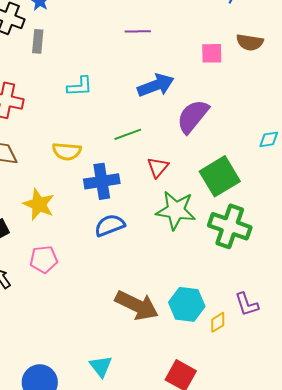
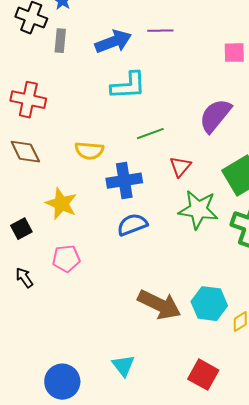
blue arrow: (156, 85) -> (113, 42), moved
cyan L-shape: (80, 86) -> (128, 86), moved, size x1.4

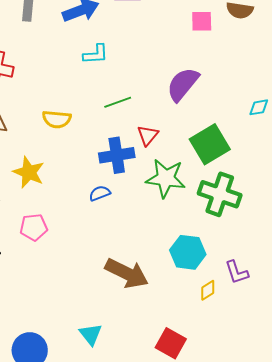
cyan L-shape: (128, 86) -> (96, 54), size x0.7
blue cross: (124, 181) -> (117, 155), moved
blue semicircle: (132, 225) -> (100, 193), size x0.7
cyan hexagon: (209, 304) -> (188, 252), moved

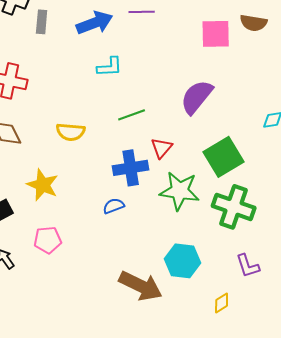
pink square: (202, 21) -> (216, 34), size x1.4
cyan hexagon: (188, 252) -> (183, 261), moved
purple L-shape: (237, 272) -> (248, 266), moved

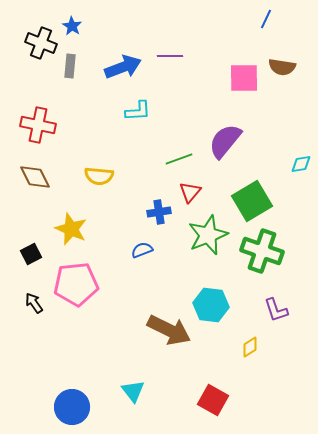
green line: (132, 115) -> (179, 159), moved
blue cross: (131, 168) -> (159, 212), size x0.7
green star: (180, 191) -> (208, 235), turned -30
pink pentagon: (48, 240) -> (76, 284), size x1.6

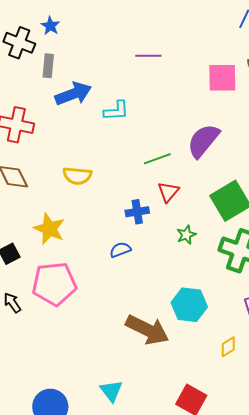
blue arrow: (123, 67) -> (73, 94), moved
green star: (208, 235) -> (186, 235), size x0.5

